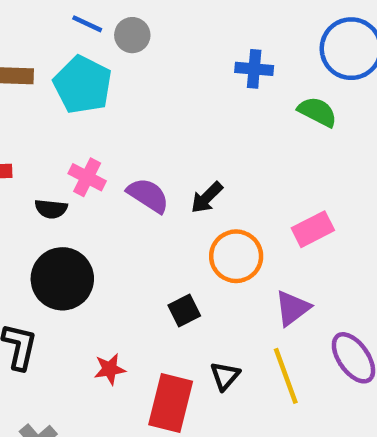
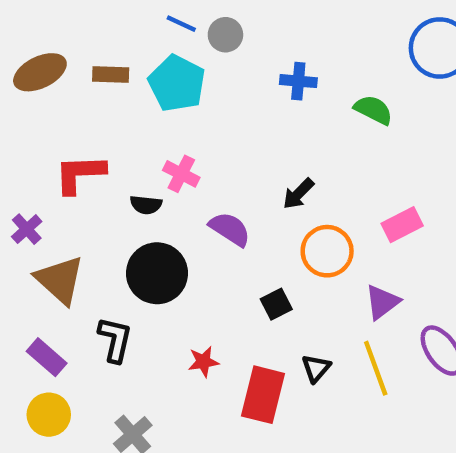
blue cross: (254, 69) -> (298, 81), moved
green semicircle: (317, 112) -> (373, 110), moved
purple semicircle: (148, 195) -> (230, 229), moved

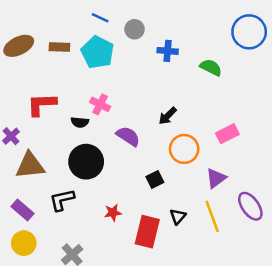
gray circle: (225, 35) -> (134, 29), moved
brown triangle: (60, 280) -> (30, 165), turned -48
black L-shape: (115, 340) -> (62, 200), turned -116

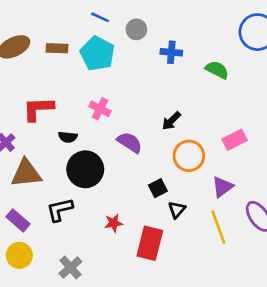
black semicircle: (80, 122) -> (68, 137), moved
black triangle: (178, 216) -> (177, 210), moved

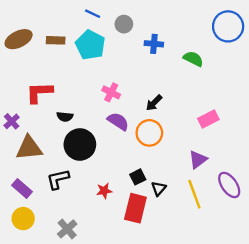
pink cross: (100, 109) -> (111, 92), moved
orange circle: (189, 156) -> (149, 133), moved
black square: (158, 188) -> (138, 177), moved
black triangle: (177, 210) -> (159, 188), moved

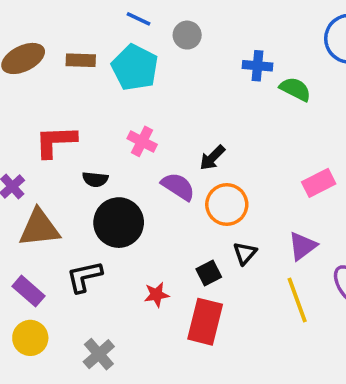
blue cross: (154, 44) -> (257, 66), moved
pink cross: (111, 92) -> (142, 141), moved
black arrow: (154, 103) -> (212, 158), moved
black triangle: (159, 188) -> (245, 253), moved

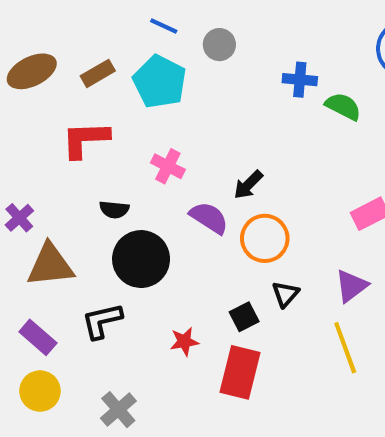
brown rectangle: (81, 60) -> (98, 73), turned -32
red L-shape: (56, 141) -> (85, 139), moved

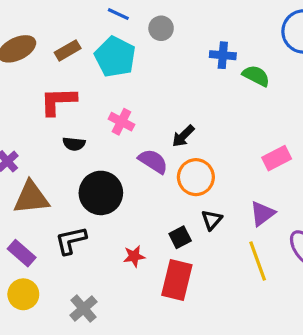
black semicircle: (114, 210) -> (74, 144), moved

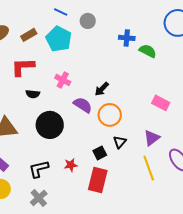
pink rectangle: (277, 158) -> (161, 103), turned 54
black L-shape: (71, 240) -> (39, 169), moved

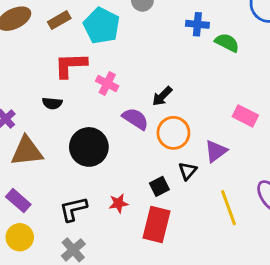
red L-shape: (23, 67) -> (71, 65), moved
black semicircle: (33, 94) -> (52, 103), moved
purple triangle: (152, 138) -> (216, 151), moved

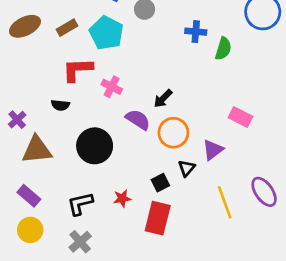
green semicircle: (227, 43) -> (223, 49), turned 80

